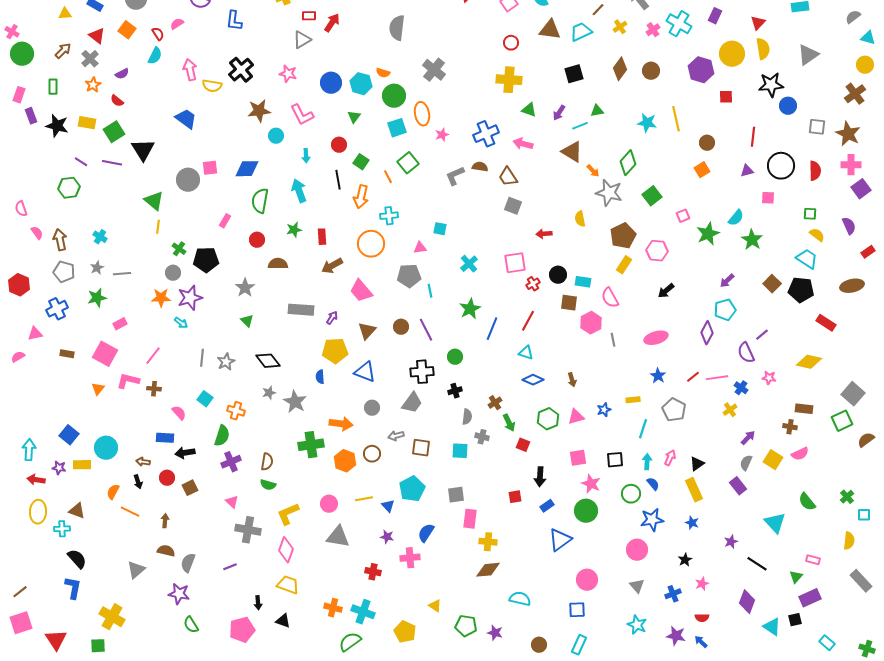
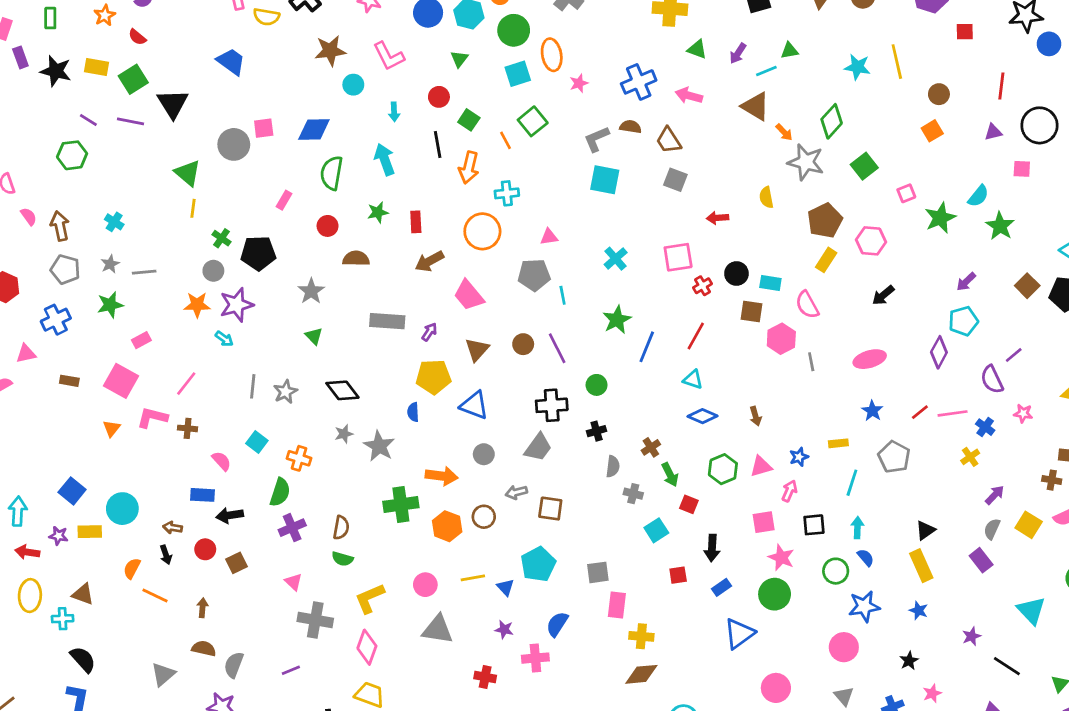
cyan square: (440, 229) -> (605, 180), moved, size x1.6
cyan square: (460, 451) -> (656, 530), moved, turned -36
pink arrow: (670, 458) -> (789, 491), moved

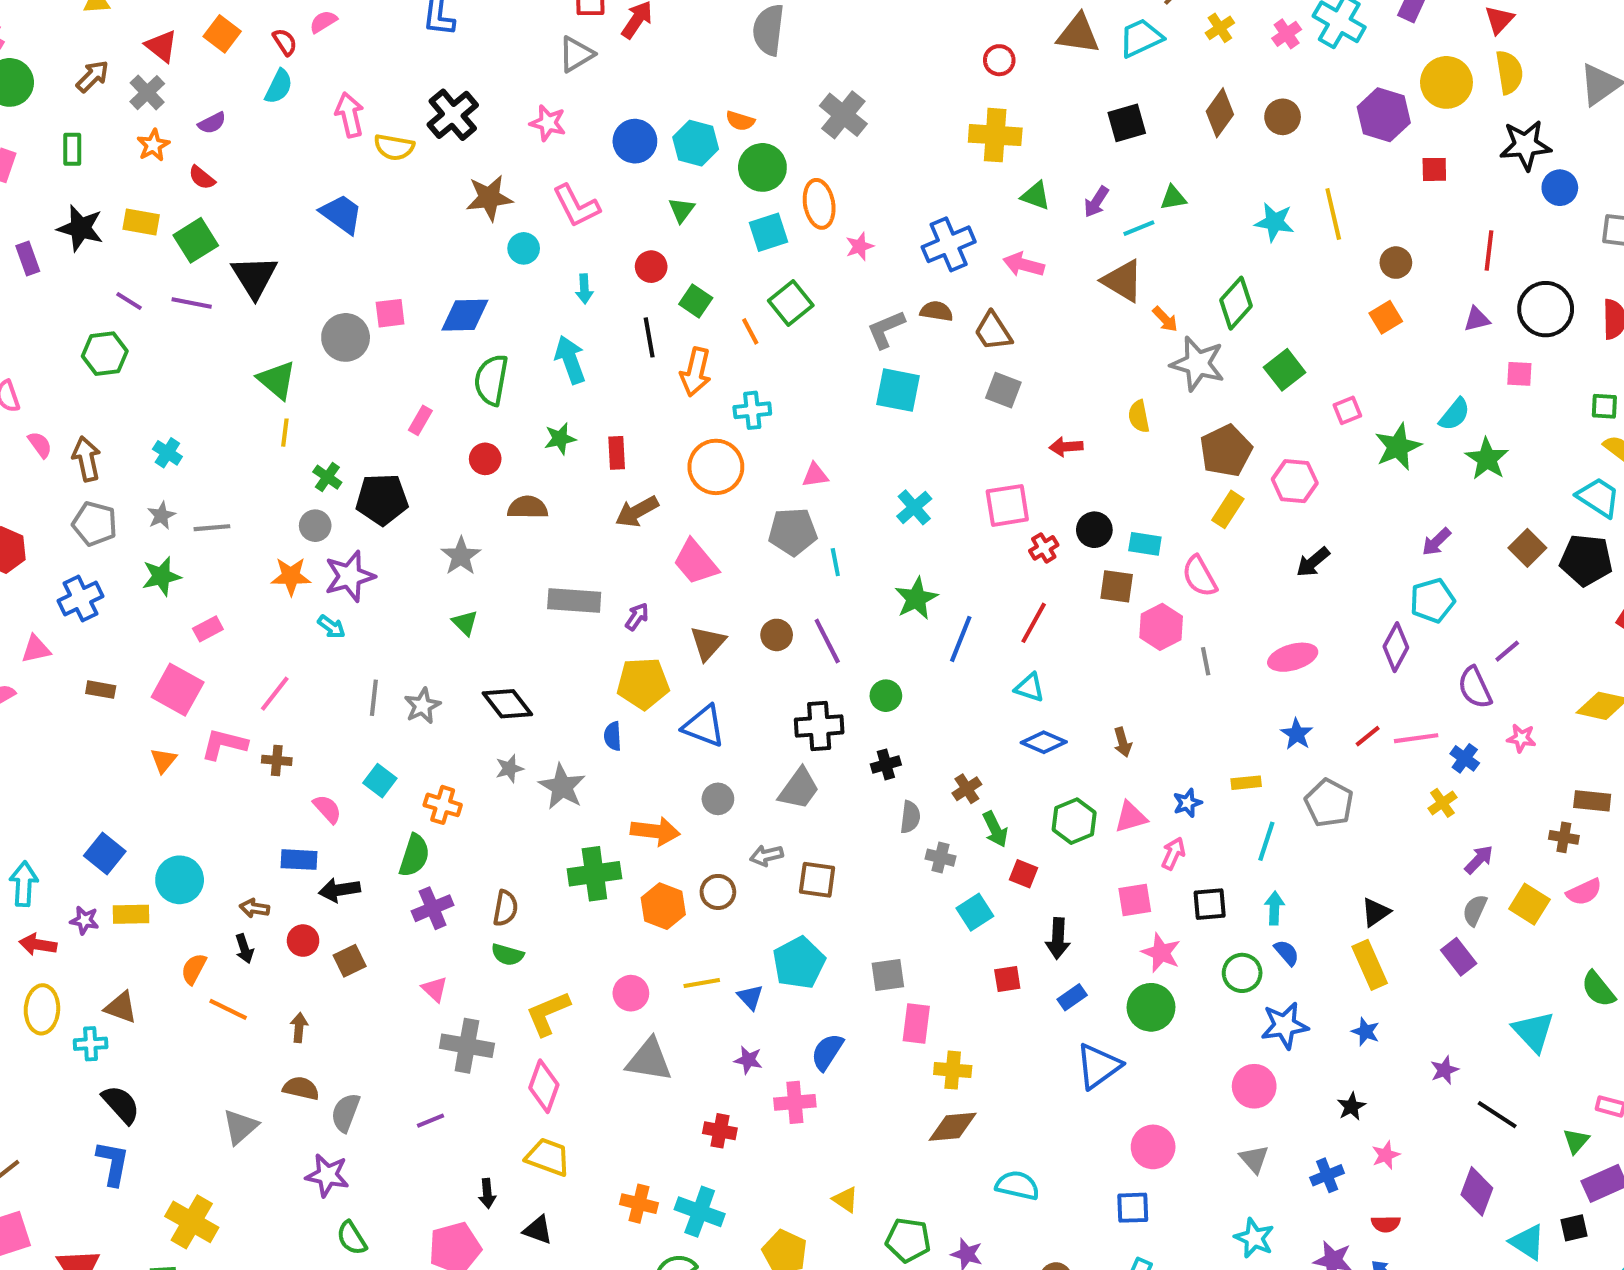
purple rectangle: (20, 57) -> (28, 259), moved

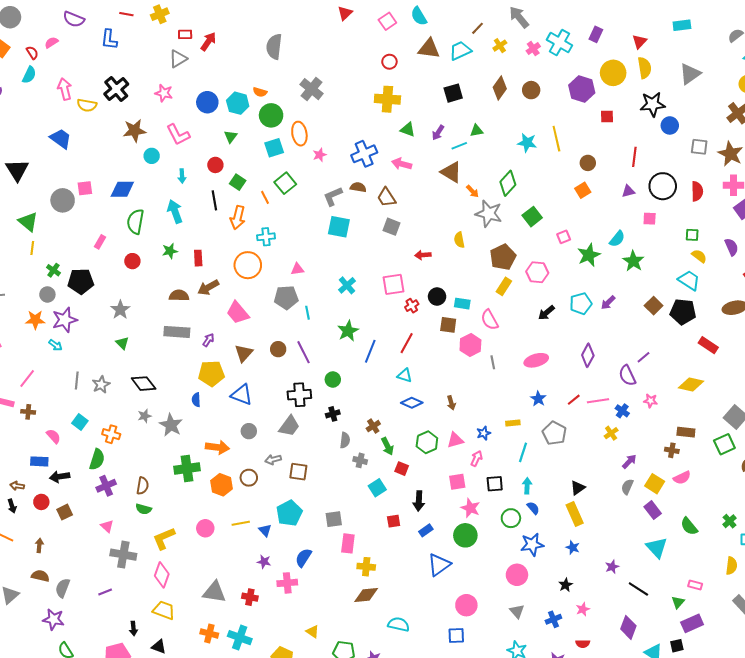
brown semicircle: (528, 507) -> (179, 296), moved
cyan pentagon: (1432, 601) -> (581, 304), moved
purple rectangle: (1459, 957) -> (653, 510), moved
gray triangle: (649, 1060) -> (214, 592), moved

